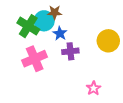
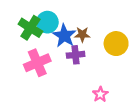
brown star: (55, 12) -> (82, 35), moved
blue star: (60, 33) -> (64, 36), size x1.5

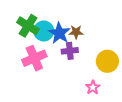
cyan circle: (47, 22) -> (44, 31), moved
yellow circle: (116, 44) -> (107, 61), moved

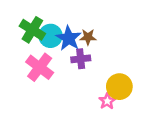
pink cross: (34, 58) -> (40, 67), turned -30
yellow circle: (107, 61) -> (119, 87), moved

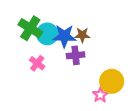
blue star: (69, 38) -> (64, 36), turned -30
pink cross: (40, 67) -> (37, 63), size x0.6

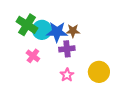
pink star: (100, 95) -> (67, 75), moved

